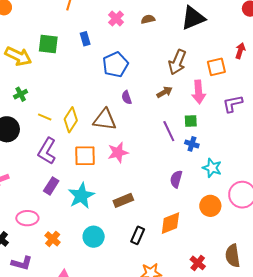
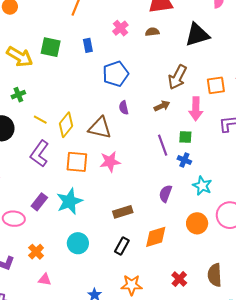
purple rectangle: (51, 186) -> (39, 202), moved
brown rectangle: (123, 200) -> (123, 212), moved
orange cross: (53, 239) -> (36, 252), moved

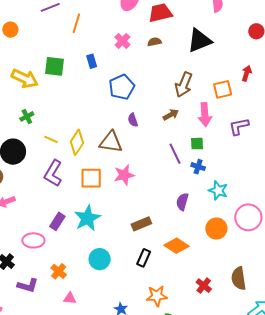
orange diamond: (156, 237) -> (177, 246), turned 55

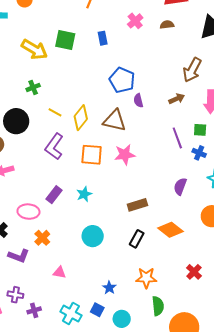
blue pentagon: (122, 87) -> (122, 80), moved, turned -30
cyan star: (87, 218) -> (84, 194), size x0.6
orange cross: (59, 271) -> (42, 238), moved

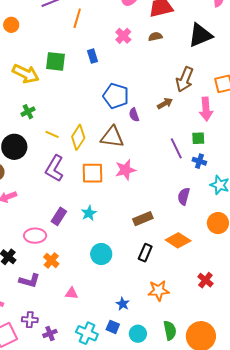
brown arrow: (177, 99) -> (165, 103), moved
green semicircle: (158, 306) -> (170, 330), moved

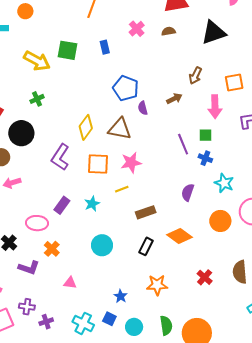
brown arrow: (185, 79) -> (195, 76), size x0.7
yellow line: (52, 134) -> (122, 189), moved, turned -48

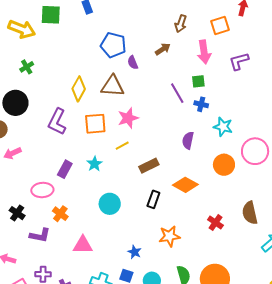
pink triangle: (70, 283) -> (83, 245), size x1.5

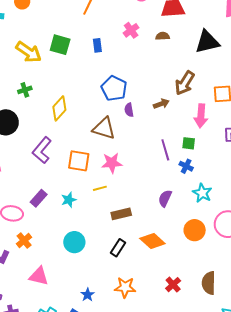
brown arrow: (181, 24) -> (185, 83), size x1.4
yellow diamond: (79, 89) -> (59, 108), moved

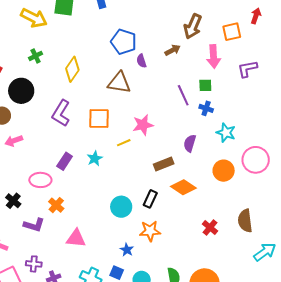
pink star: (112, 163) -> (143, 125), moved
brown rectangle: (121, 214) -> (164, 164), moved
cyan circle: (74, 242) -> (121, 207), moved
orange star: (125, 287) -> (150, 231), moved

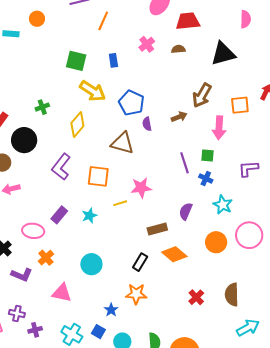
yellow arrow: (34, 18) -> (93, 91), moved
purple L-shape: (247, 69) -> (248, 169), moved
cyan circle: (121, 207) -> (91, 264), moved

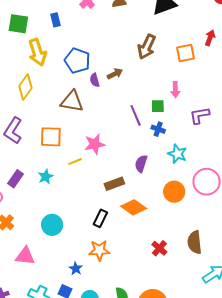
yellow arrow: (93, 91) -> (37, 52), turned 44
brown arrow: (179, 117) -> (115, 74), moved
pink arrow: (219, 128) -> (175, 90), moved, size x0.7

